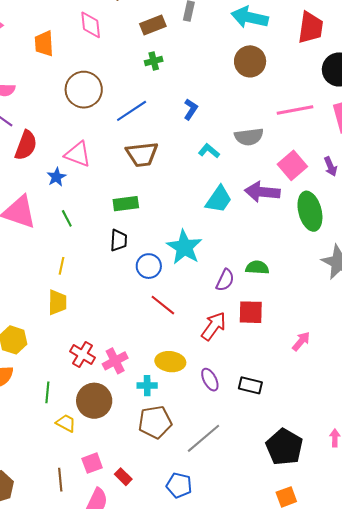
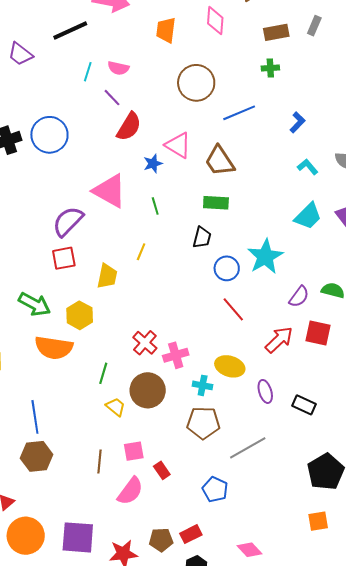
brown trapezoid: (142, 154) -> (220, 161), moved, turned 52
yellow trapezoid: (57, 302) -> (107, 276), moved

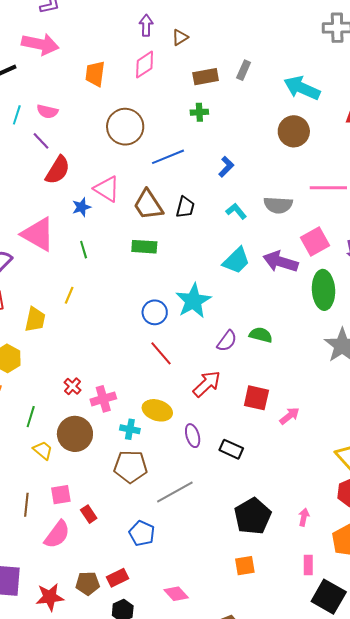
pink diamond: (215, 21) -> (145, 64), turned 52
black trapezoid: (202, 237) -> (185, 207), moved
red square: (318, 333) -> (256, 398), moved
red cross: (145, 343) -> (73, 386), size x0.7

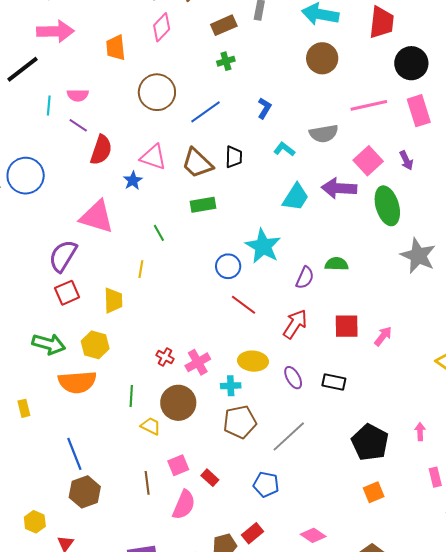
green line: (84, 250) -> (159, 233), moved

